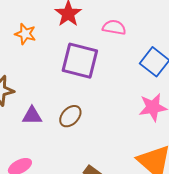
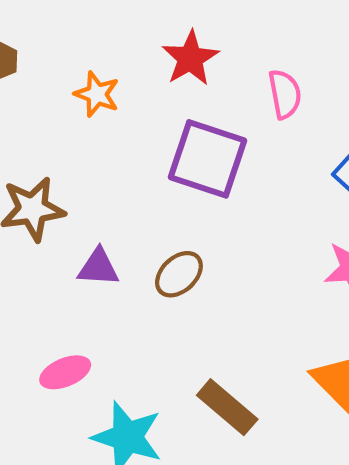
pink semicircle: (114, 27) -> (285, 94), turned 65

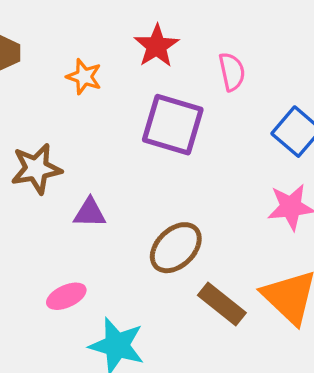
brown ellipse: (179, 274) -> (176, 248), moved, size x1.4
brown rectangle: (227, 407) -> (222, 304), moved

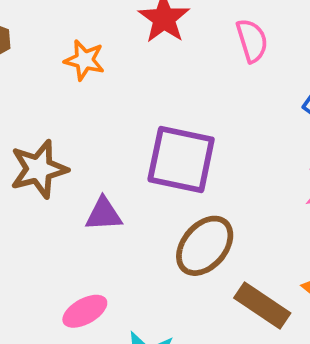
purple square: (173, 125) -> (181, 159), moved

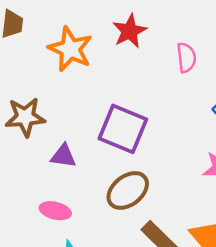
orange star: (84, 60) -> (70, 49), size x1.6
pink ellipse: (85, 311) -> (55, 211), moved, turned 32

